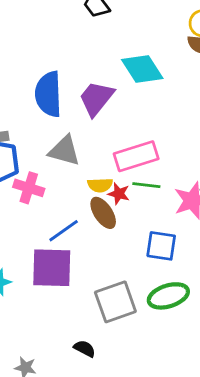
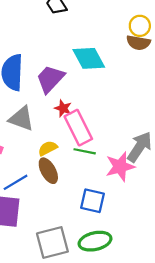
pink rectangle: (136, 156) -> (78, 128), turned 76
yellow semicircle: (100, 185) -> (48, 148), turned 150
red star: (119, 194) -> (63, 108), moved

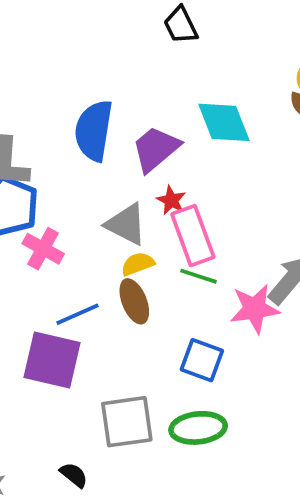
gray triangle: (21, 119) -> (126, 224), moved

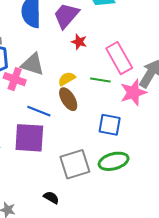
gray triangle: (126, 224) -> (33, 64), moved
pink rectangle: (193, 236) -> (119, 58), moved
blue line: (77, 314) -> (39, 111), turned 55

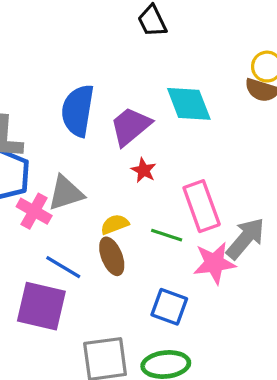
gray triangle: (33, 64) -> (66, 193), turned -45

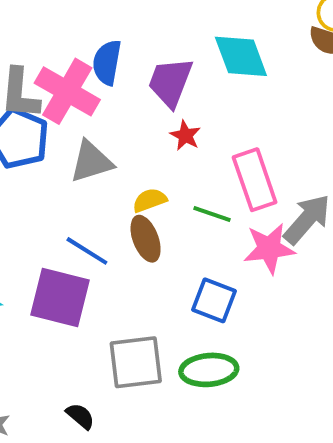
blue semicircle: (78, 111) -> (107, 62), size x0.7
purple trapezoid: (130, 126) -> (170, 82), turned -30
pink cross: (34, 211) -> (67, 91), moved, size x1.5

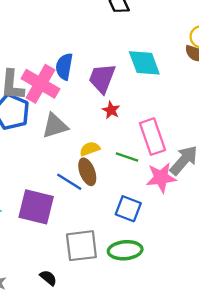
blue line: (87, 251) -> (69, 182), moved

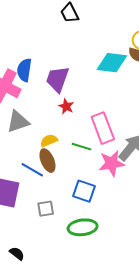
cyan diamond: (144, 63) -> (112, 63), moved, turned -60
gray square: (81, 246) -> (46, 209), moved, size x0.6

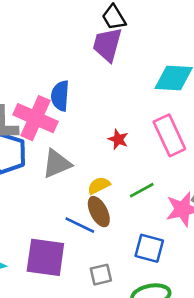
purple trapezoid: (57, 79) -> (107, 45), moved
pink rectangle: (103, 128) -> (169, 135), moved
green line: (81, 147) -> (142, 190), turned -42

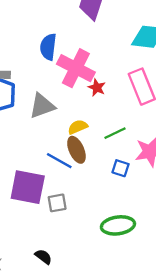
pink cross: (35, 118) -> (76, 68), moved
blue square: (149, 248) -> (121, 168), moved, size x0.7
gray square: (101, 275) -> (57, 203), moved

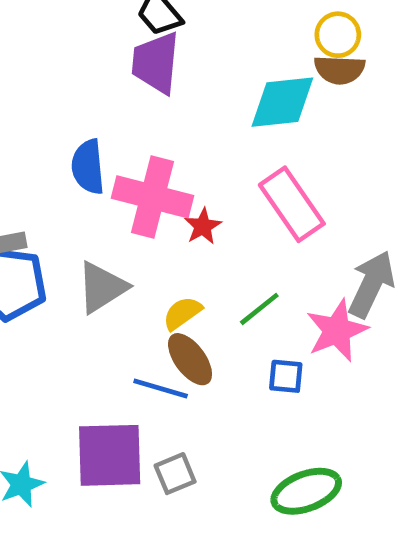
red star: (97, 88) -> (203, 226), turned 30

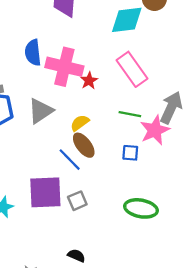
green line: (259, 309) -> (130, 114), moved, turned 50
blue line: (161, 388) -> (70, 160), turned 30
green ellipse: (306, 491) -> (141, 208), turned 32

